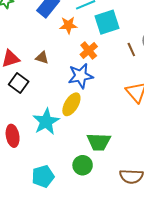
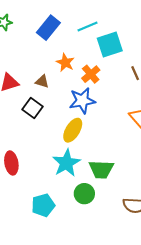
orange star: (68, 25) -> (65, 63), moved, turned 30
black square: (19, 83) -> (33, 108), moved
cyan star: (46, 122) -> (66, 163), moved

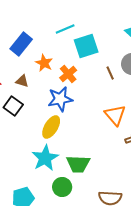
blue rectangle: (48, 28) -> (21, 44), moved

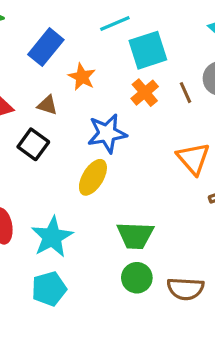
orange cross: (68, 74) -> (145, 93), moved
cyan star: (45, 158) -> (52, 237), moved
green circle: (62, 187) -> (137, 278), moved

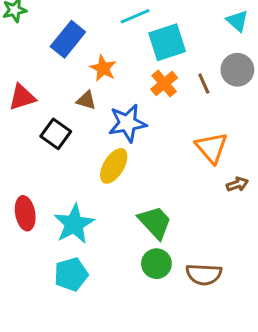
brown triangle: (47, 105) -> (86, 100), moved
green trapezoid: (135, 235) -> (155, 222), turned -135

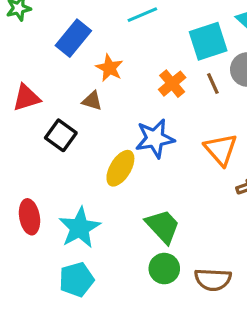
cyan square: (167, 42) -> (208, 41), moved
blue star: (127, 123) -> (155, 138), moved

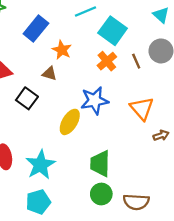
cyan square: (208, 41) -> (113, 31), moved, turned -36
green trapezoid: (163, 226) -> (100, 164), turned -136

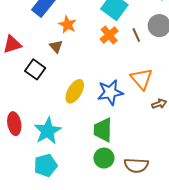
brown triangle: (49, 73) -> (56, 46), turned 32
blue star: (95, 101) -> (110, 92), moved

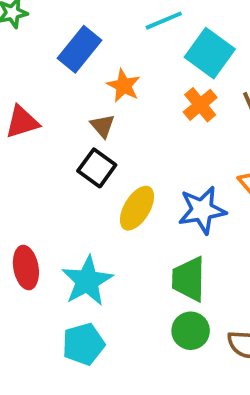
black square: (35, 69) -> (97, 168), moved

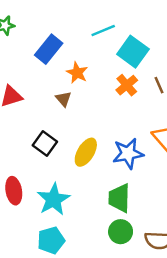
black square: (97, 168) -> (45, 143), moved

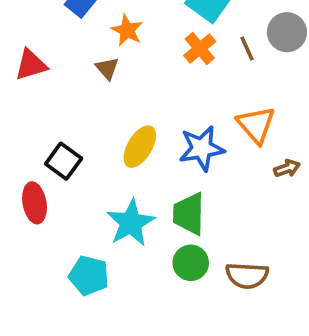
black square: (45, 143) -> (64, 161), moved
cyan star: (54, 199) -> (131, 223), moved
cyan pentagon: (51, 240) -> (89, 276), turned 30

